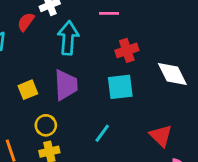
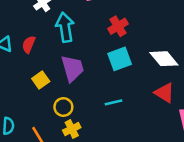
red semicircle: (26, 22) -> (29, 44), moved
white diamond: (172, 74) -> (164, 59), moved
cyan line: (102, 133) -> (114, 102), turned 54

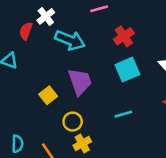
cyan arrow: (65, 27) -> (70, 40), turned 124
red semicircle: (29, 44) -> (26, 31), moved

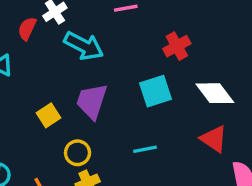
red cross: (124, 36) -> (177, 46), moved
purple trapezoid: (80, 82) -> (92, 101), turned -148

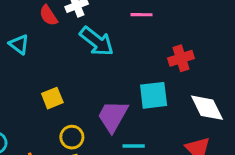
red semicircle: (27, 29) -> (48, 15), turned -70
purple trapezoid: (92, 101) -> (113, 116), moved

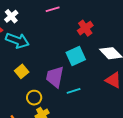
cyan arrow: (97, 41) -> (17, 41), moved
yellow square: (52, 98) -> (22, 71), moved

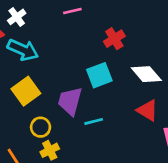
yellow square: (22, 71) -> (26, 91), size x1.5

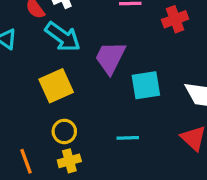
red cross: (114, 39) -> (175, 19), moved
purple trapezoid: (70, 101) -> (110, 58), moved

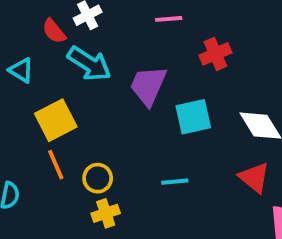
red cross: (175, 19) -> (215, 54), moved
yellow square: (56, 86) -> (56, 120), moved
orange line: (26, 161) -> (56, 165), moved

